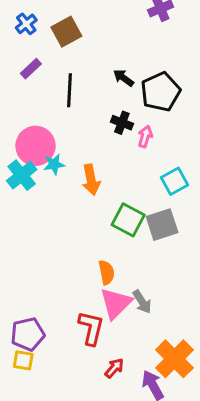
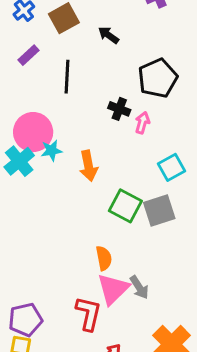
black arrow: (123, 78) -> (108, 35), moved

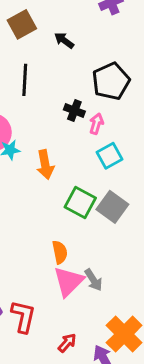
cyan square: (172, 167) -> (109, 156), moved
gray square: (159, 210) -> (112, 207), turned -36
red L-shape: (88, 314) -> (23, 316), moved

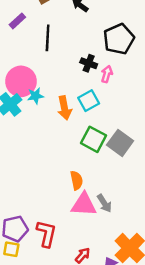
cyan square: (109, 156) -> (89, 101), moved
pink triangle: (69, 281) -> (84, 205), turned 48

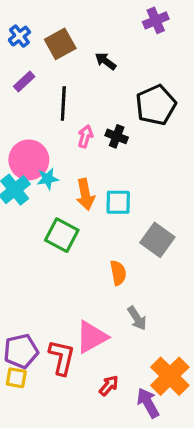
pink arrow: (107, 74) -> (85, 136), moved
cyan square: (89, 101) -> (118, 202), moved, turned 30
green square: (93, 139) -> (62, 235), moved
orange semicircle: (77, 180) -> (118, 273), moved
pink triangle: (84, 205) -> (92, 337), moved, turned -32

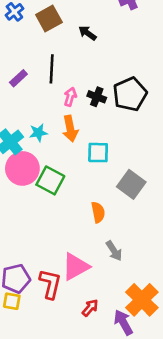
purple rectangle: (24, 82) -> (18, 78), moved
black pentagon: (156, 105) -> (130, 94), moved
pink circle: (29, 160) -> (22, 168), moved
orange arrow: (85, 194) -> (70, 129), moved

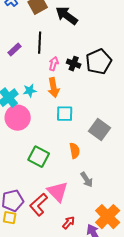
black arrow: (87, 33) -> (67, 16), size x1.6
cyan square: (98, 153) -> (65, 114), moved
green square: (50, 180) -> (39, 157), moved
pink triangle: (76, 267) -> (58, 192), turned -45
red L-shape: (50, 284) -> (39, 205), turned -145

